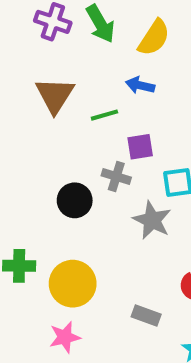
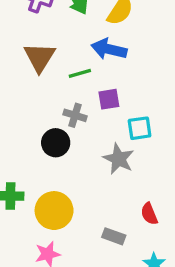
blue arrow: (140, 85) -> (109, 49), size x1.5
gray cross: (116, 177) -> (75, 115), moved

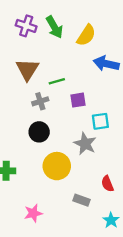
blue arrow: (109, 49) -> (106, 64), moved
gray cross: (75, 115) -> (40, 101), moved, turned -35
yellow circle: (54, 211) -> (57, 166), moved

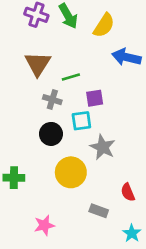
gray cross: (40, 101) -> (52, 100), turned 35
cyan square: (100, 121) -> (81, 121), moved

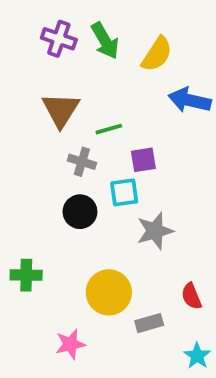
gray star: (103, 147) -> (155, 231), turned 30
yellow circle: (71, 172) -> (109, 292), moved
gray rectangle: (99, 211) -> (149, 323), turned -36

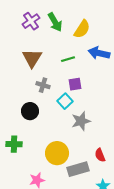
purple cross: (59, 39) -> (31, 21), turned 36
green line: (109, 129) -> (68, 59), moved
cyan square: (124, 192) -> (65, 101), turned -35
black circle: (80, 212) -> (30, 111), moved
gray rectangle: (149, 323) -> (78, 169), size x1.5

